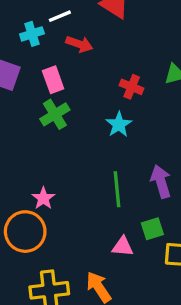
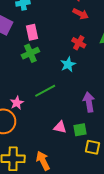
red arrow: (79, 44) -> (81, 14), moved
green line: (117, 189) -> (45, 91), moved, turned 60
pink triangle: (123, 247) -> (60, 127), moved

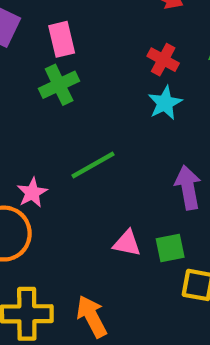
cyan star: (68, 64) -> (165, 103), moved

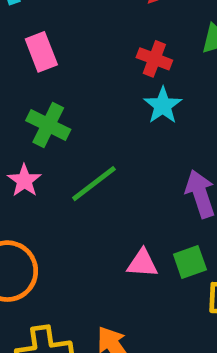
green cross: (59, 85) -> (48, 125), moved, turned -30
pink star: (32, 193) -> (24, 181), moved

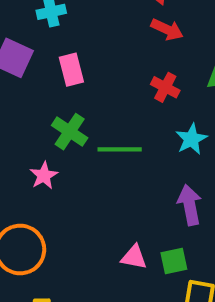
cyan star: (163, 106) -> (191, 139), moved
green line: (94, 184) -> (120, 149), moved, turned 30

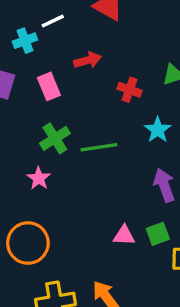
red arrow: (167, 29) -> (88, 60), moved, turned -32
green cross: (70, 132) -> (55, 138), turned 32

